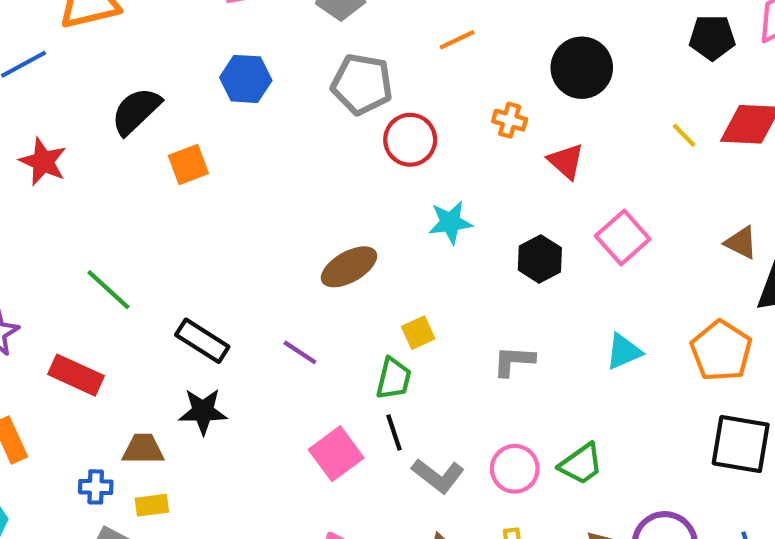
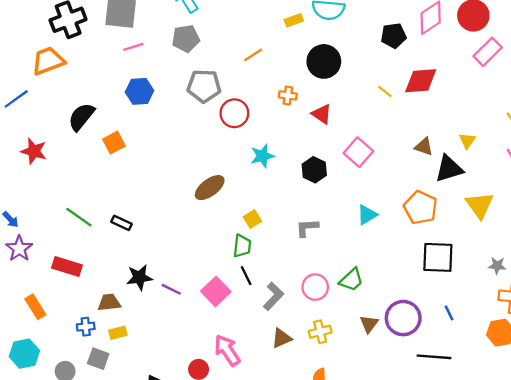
black rectangle: (202, 341) -> (122, 223), moved, size x0.7
purple line: (300, 352) -> (171, 289), moved
gray L-shape: (438, 476) -> (273, 296), turned -76

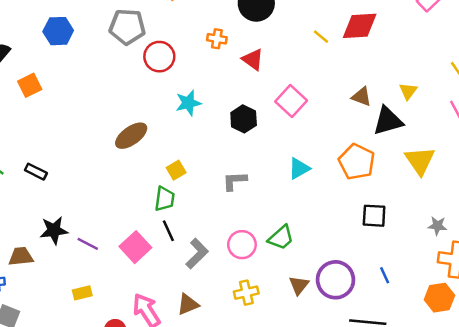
black square: (438, 257) -> (374, 216), size x0.7
yellow rectangle: (118, 333) -> (82, 293), moved
brown triangle: (281, 338) -> (188, 304), moved

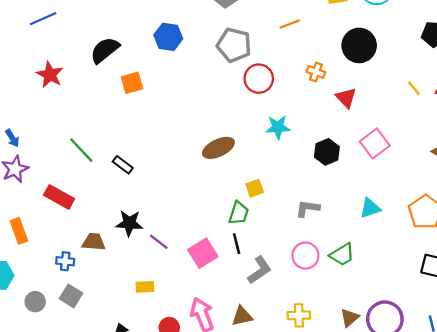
green trapezoid: (281, 238) -> (342, 255), moved
pink circle: (242, 245) -> (305, 256), moved

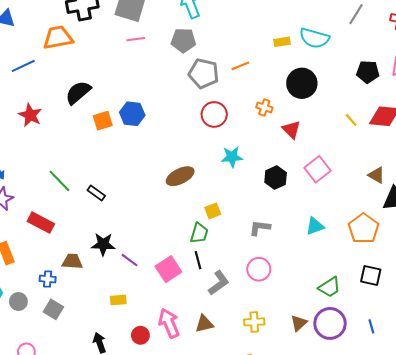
blue hexagon: (168, 37) -> (132, 114), moved
gray pentagon: (234, 45) -> (204, 73), moved
green trapezoid: (342, 255) -> (330, 287), moved
gray circle: (35, 302) -> (18, 302), moved

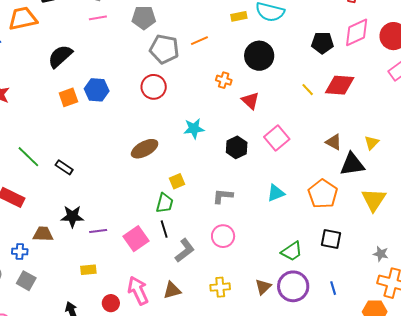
black semicircle: (78, 92) -> (60, 56), moved
red circle: (214, 114) -> (154, 87), moved
purple line: (129, 260) -> (98, 231), turned -42

